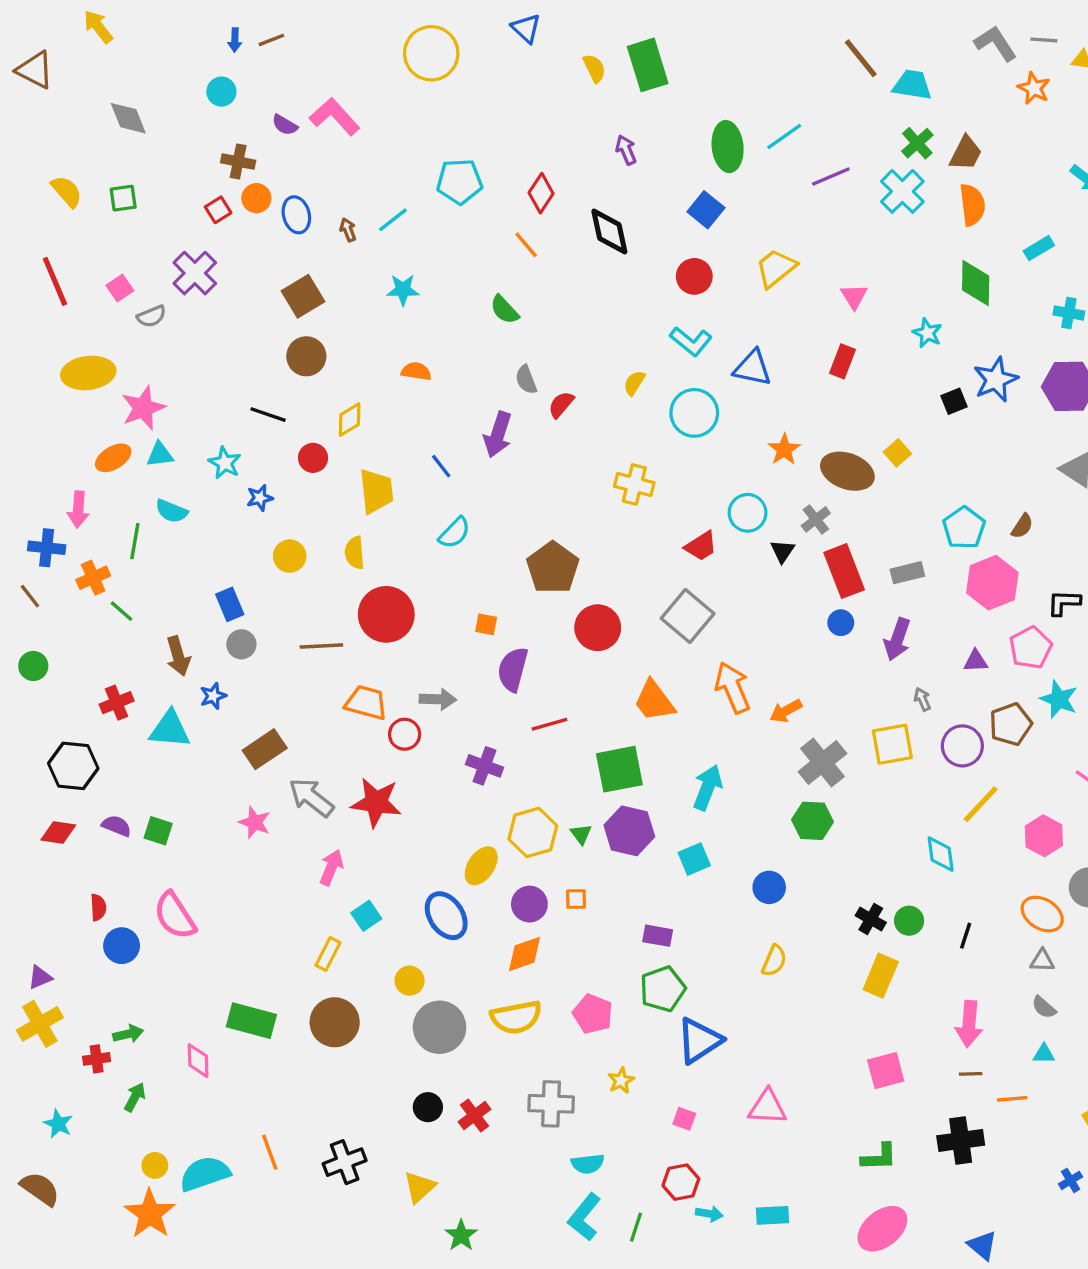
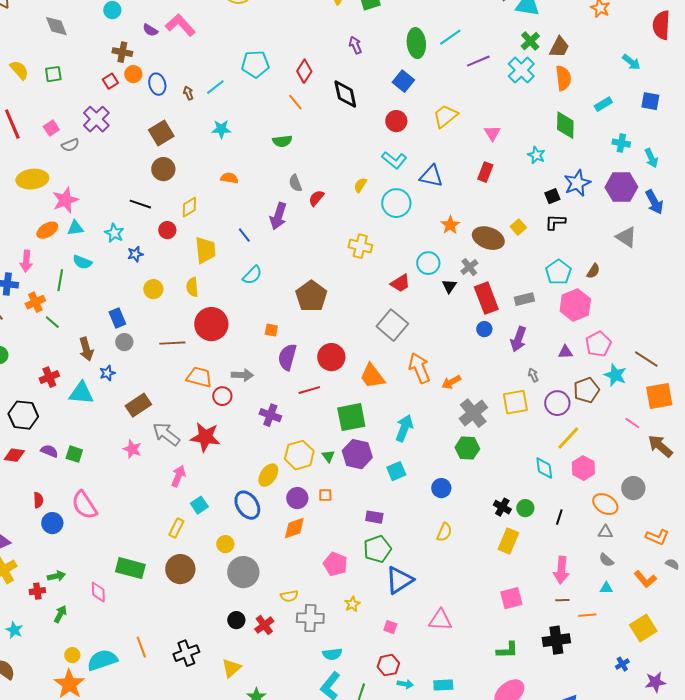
green semicircle: (504, 310) -> (282, 141), turned -54
black L-shape: (1064, 603) -> (555, 222), moved
red circle: (598, 628) -> (331, 357), moved
pink hexagon: (1044, 836) -> (583, 468), moved
yellow semicircle: (516, 1017) -> (289, 596), moved, size x0.6

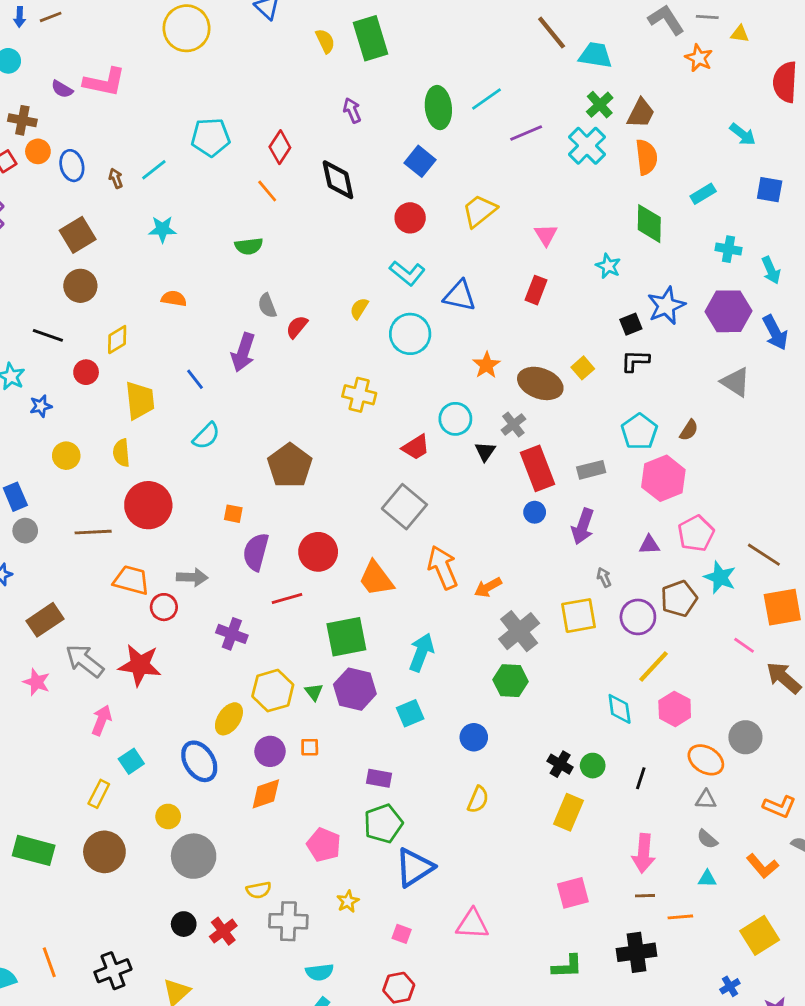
pink L-shape: (180, 25) -> (104, 82), turned 144

